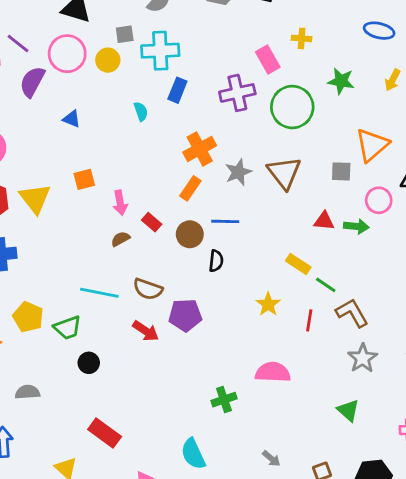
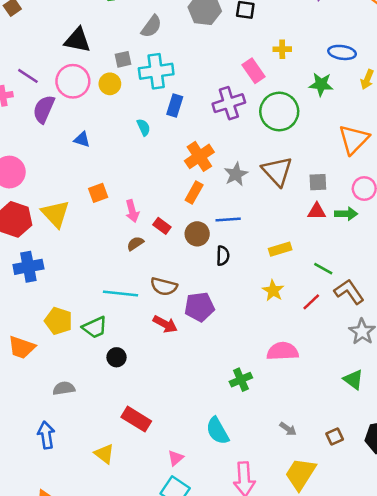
blue ellipse: (379, 31) -> (342, 52), moved
gray square: (341, 171) -> (318, 182), moved
yellow rectangle: (298, 264) -> (280, 249), moved, turned -45
red line: (309, 320) -> (311, 302), turned 42

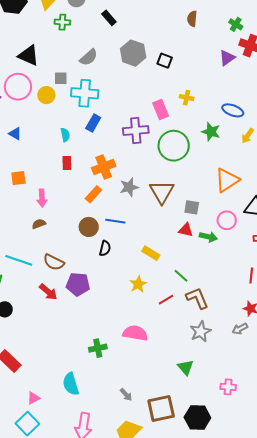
red rectangle: (162, 226) -> (67, 163), moved, turned 40
yellow rectangle: (280, 249) -> (151, 253), turned 36
brown square: (335, 437) -> (161, 409), size x2.0

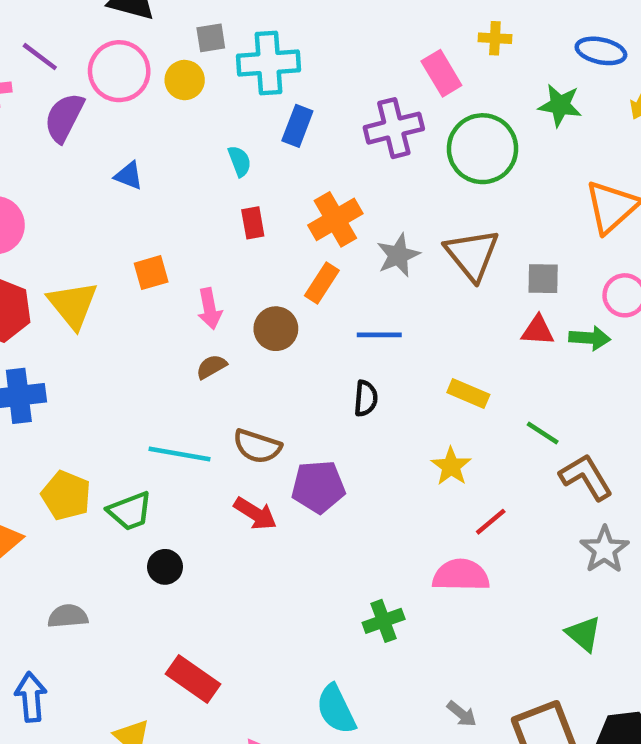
brown circle: (89, 227) -> (276, 329), moved
red line: (166, 300) -> (491, 522), moved

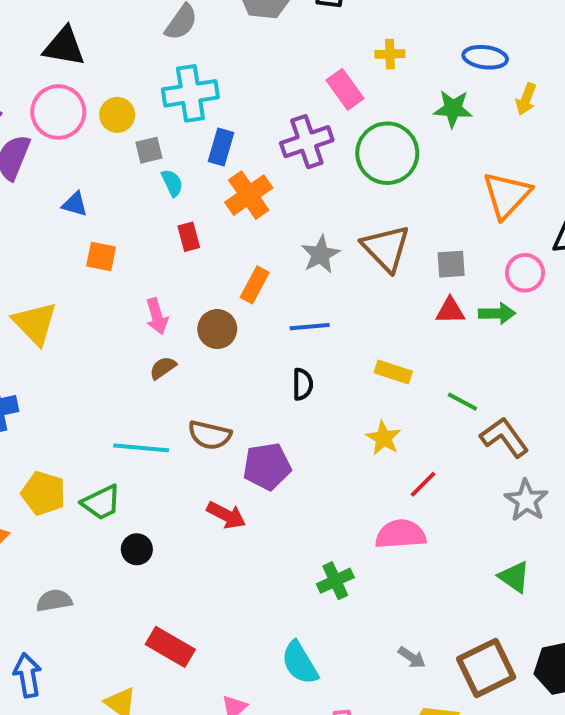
gray square: (211, 38) -> (149, 150), moved
orange cross: (335, 219) -> (249, 195), moved
orange square: (151, 273) -> (101, 257), moved, turned 32
red arrow: (255, 514) -> (226, 515), moved

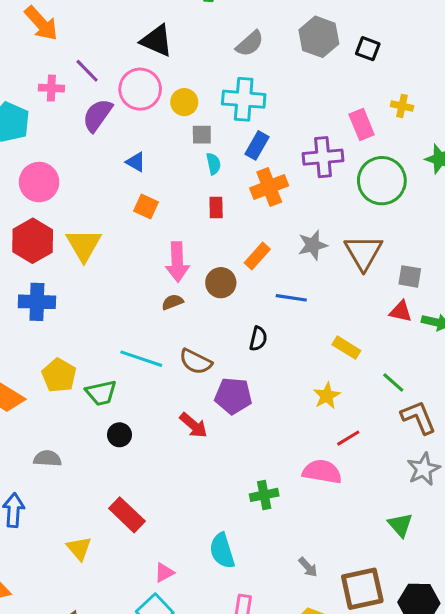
pink arrow: (157, 316) -> (177, 262), size x1.4
black semicircle: (303, 384) -> (258, 339), moved

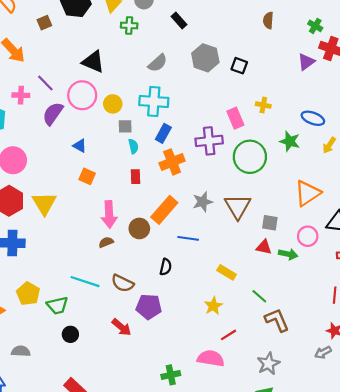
orange rectangle: (257, 256) -> (164, 210), size x1.5
gray star: (424, 469) -> (268, 364), moved

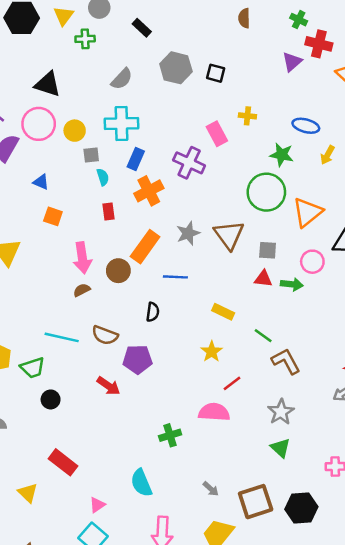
purple cross: (209, 141) -> (189, 163), turned 36
green circle: (250, 157) -> (266, 192), moved

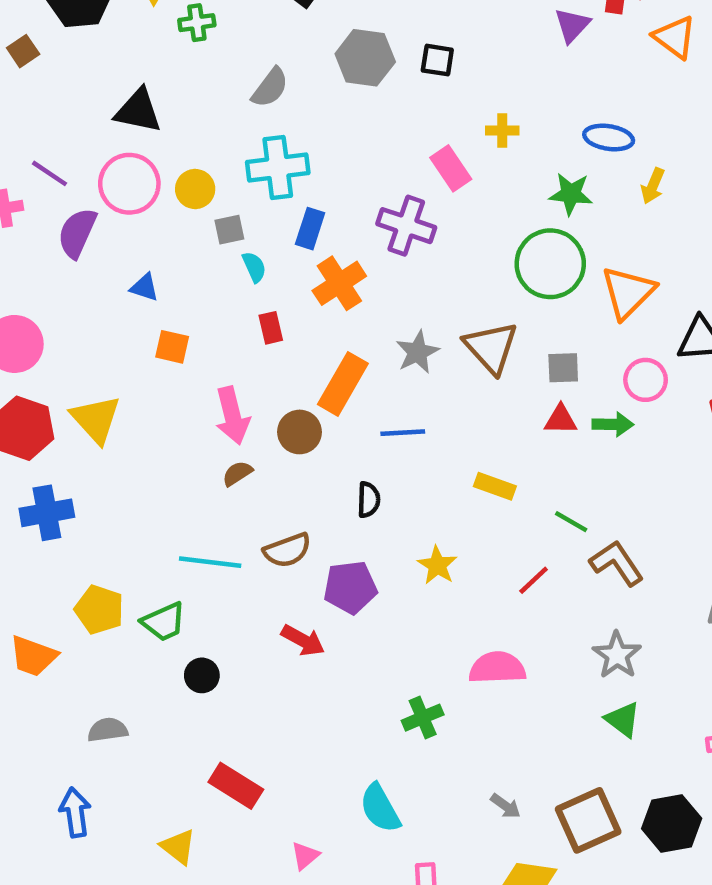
brown semicircle: (105, 335) -> (287, 550), turned -35
yellow star: (212, 352) -> (437, 565), moved
red line: (232, 383) -> (534, 580), moved

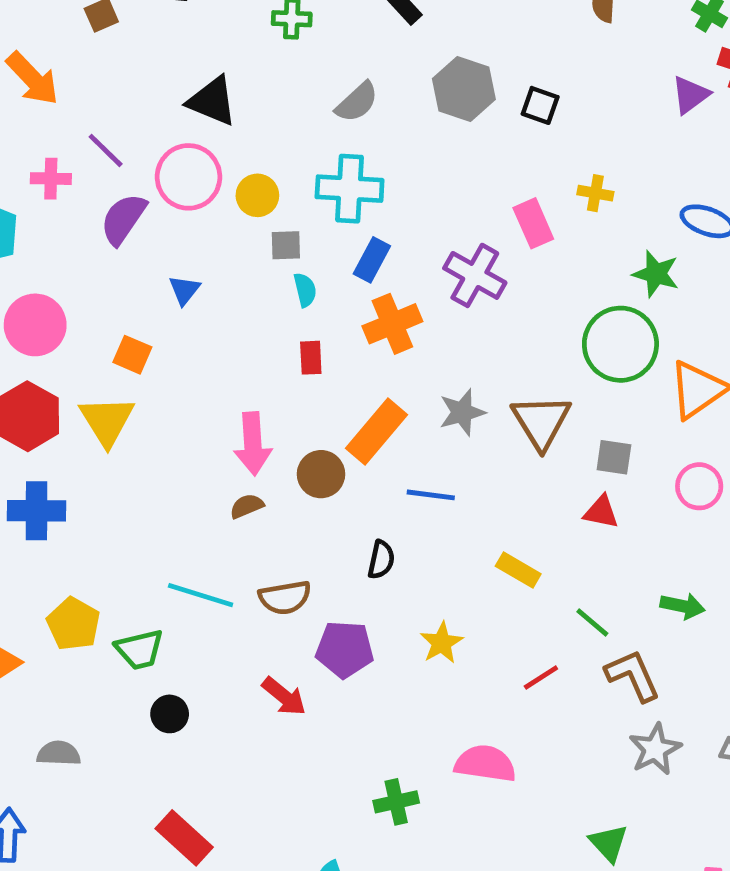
blue triangle: (145, 287) -> (184, 290), turned 40
orange square: (172, 347) -> (132, 355), moved
green arrow: (613, 424) -> (683, 606), moved
gray star: (617, 655) -> (655, 749), moved

